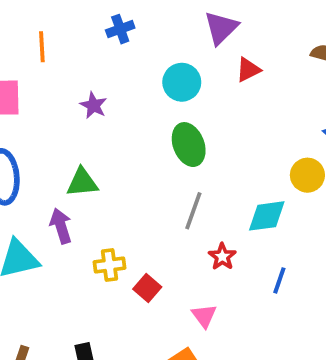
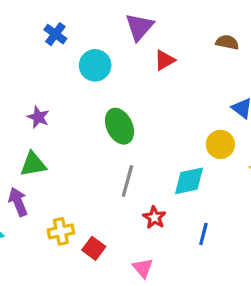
blue cross: (120, 29) -> (55, 34), turned -30
cyan circle: (182, 82) -> (95, 65), moved
purple star: (93, 105) -> (38, 117), moved

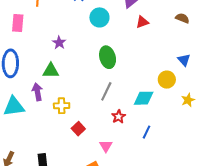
yellow cross: (61, 231) -> (62, 106), moved

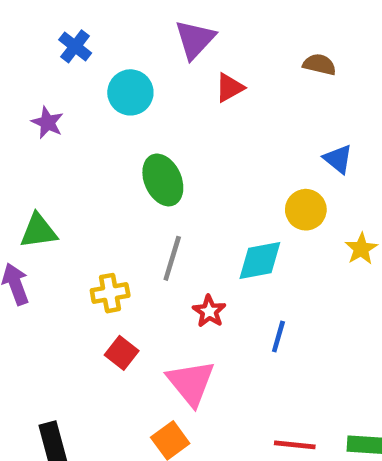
purple star: (59, 43) -> (47, 123), moved
yellow cross: (62, 106) -> (110, 293), moved
pink triangle: (106, 146) -> (191, 383), size x1.6

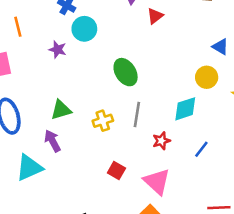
cyan circle: (130, 92) -> (84, 29), moved
yellow cross: (110, 293) -> (103, 121), moved
red star: (209, 311) -> (161, 141), turned 30
blue line: (278, 337) -> (201, 149), turned 30

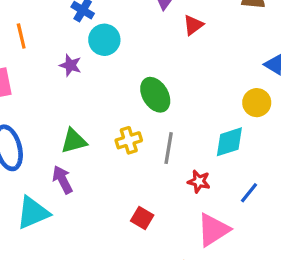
yellow cross: (103, 121) -> (129, 140), moved
red star: (161, 141) -> (199, 181), turned 30
pink triangle: (157, 182) -> (213, 230), moved, turned 44

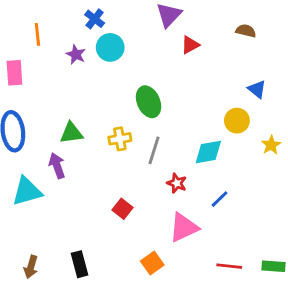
purple star: (70, 65) -> (76, 54), moved

